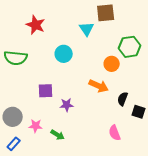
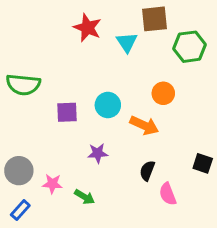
red star: (36, 25) -> (87, 28), moved
green hexagon: (130, 47) -> (190, 47), moved
cyan circle: (64, 54) -> (108, 105), moved
purple square: (46, 91) -> (67, 112), moved
black semicircle: (123, 99) -> (147, 171), moved

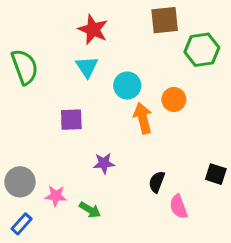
cyan triangle: (127, 42) -> (87, 67), moved
green semicircle: (23, 85) -> (25, 67), moved, turned -116
cyan circle: (108, 105) -> (127, 85), moved
orange arrow: (144, 125) -> (143, 118), moved, turned -128

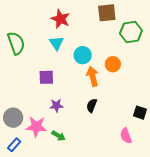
purple star: (104, 163) -> (56, 106), moved
black semicircle: (157, 182) -> (92, 106), moved
pink star: (56, 196) -> (36, 127), size x1.5
pink semicircle: (179, 207) -> (126, 136), moved

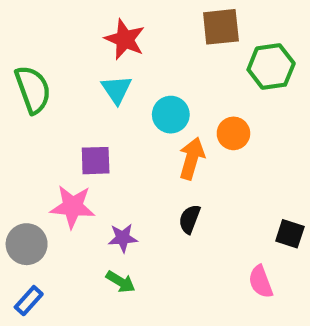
orange arrow: (93, 76) -> (192, 158), turned 30
purple star: (56, 106) -> (123, 238), moved
pink star: (36, 127) -> (73, 207), moved

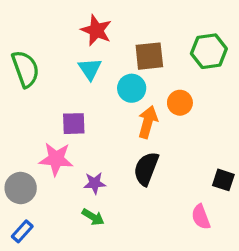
brown square: (221, 27) -> (149, 56), moved
black semicircle: (190, 219) -> (146, 169), size x1.5

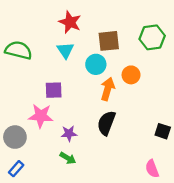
green semicircle: (25, 69) -> (18, 50), turned -56
pink semicircle: (201, 217) -> (152, 169), moved

